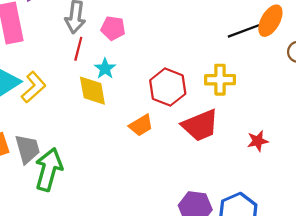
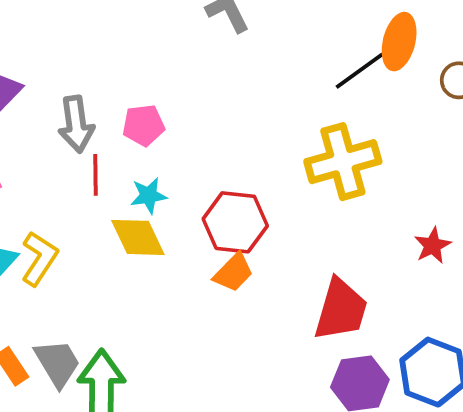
cyan star: (105, 69) -> (149, 195), turned -30
yellow cross: (220, 80) -> (343, 162), size x1.4
red hexagon: (168, 87) -> (235, 222), moved
red trapezoid: (200, 125) -> (341, 310), moved, turned -36

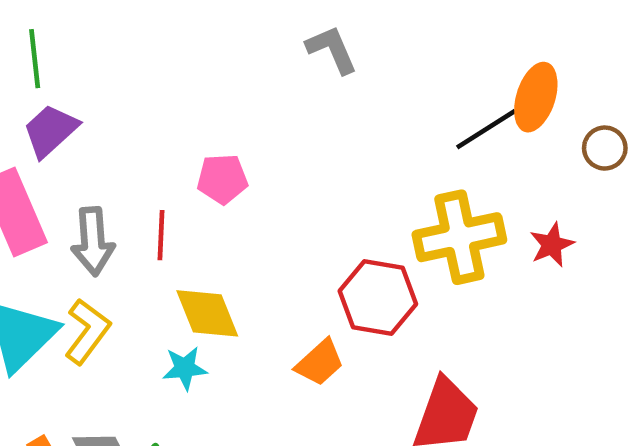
gray arrow: (76, 124) -> (93, 241), moved
cyan star: (149, 195) -> (185, 368), moved
red hexagon: (235, 222) -> (378, 298), moved
red star: (433, 246) -> (552, 245), moved

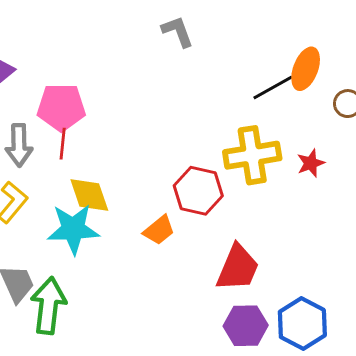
pink pentagon: (222, 179) -> (61, 107), moved, size x1.5
cyan star: (185, 368) -> (73, 229), size x1.8

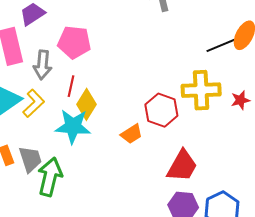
red line: (63, 144) -> (71, 86), moved
yellow diamond: (89, 195) -> (87, 104), turned 44

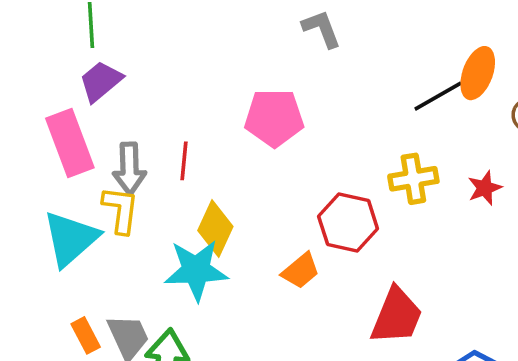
pink pentagon: (74, 42) -> (274, 118), moved
red line: (71, 86) -> (184, 161), moved
yellow cross: (201, 90) -> (413, 179), size x0.7
yellow L-shape: (34, 103) -> (121, 210), moved, turned -32

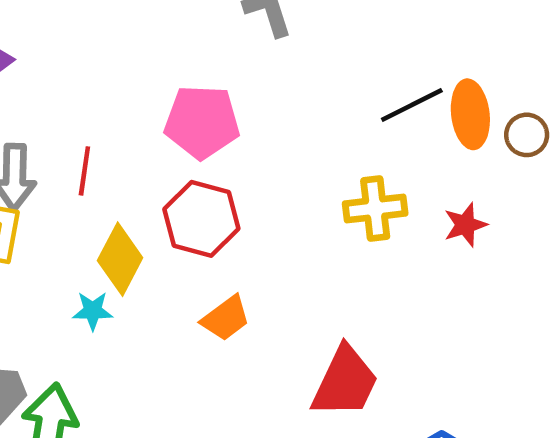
orange ellipse: (478, 73) -> (470, 114), moved, turned -30
red hexagon: (348, 222) -> (201, 219), moved
cyan star: (196, 270) -> (93, 311), size x0.5

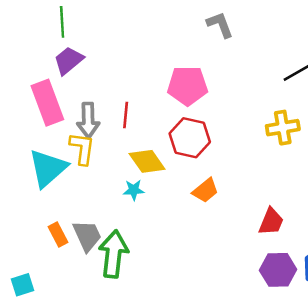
yellow diamond: (120, 259) -> (147, 161), turned -60
red trapezoid: (345, 382) -> (271, 222), size x0.7

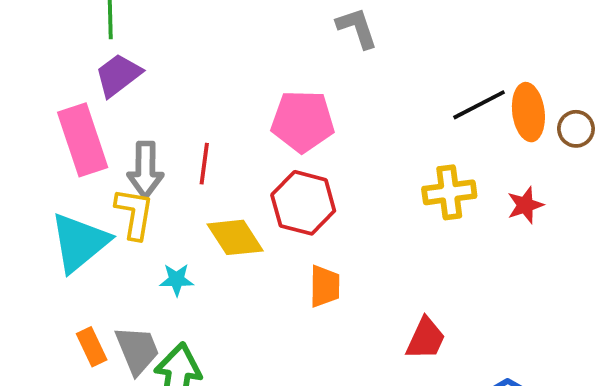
cyan star: (134, 190) -> (177, 280), moved
orange trapezoid: (205, 190) -> (325, 286), turned -52

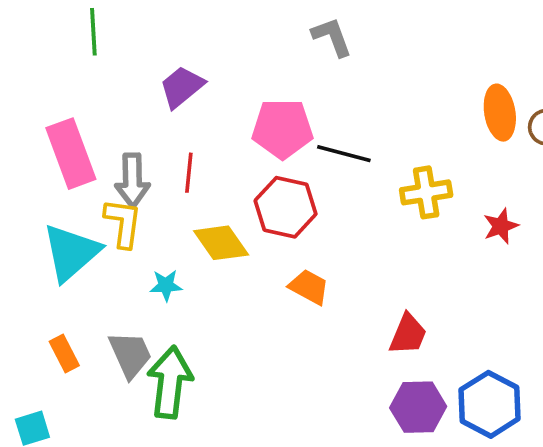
purple trapezoid: (118, 75) -> (182, 87), moved
black line: (479, 105) -> (344, 154), moved, turned 44
red star: (525, 205) -> (501, 226), moved
orange trapezoid: (325, 286) -> (309, 287), turned -60
orange rectangle: (92, 347) -> (64, 354), moved

